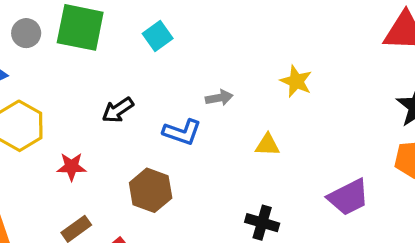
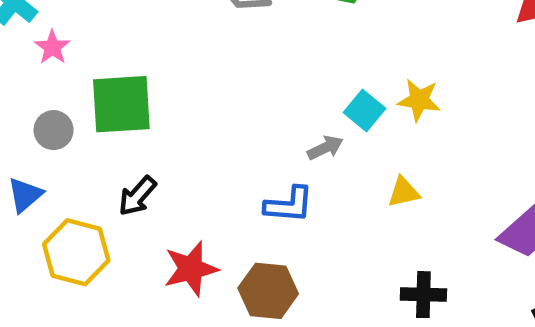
cyan square: (158, 36) -> (365, 111), moved
black arrow: (118, 110) -> (137, 196), moved
red star: (71, 167) -> (191, 269), moved, size x1.4

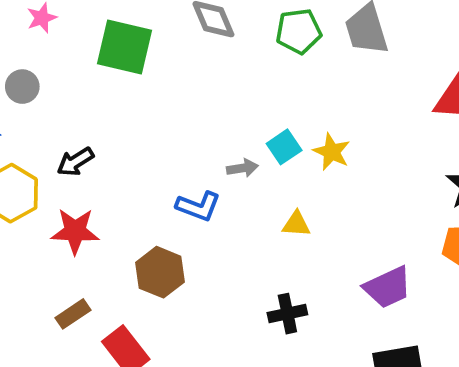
green square: (121, 104) -> (124, 47), moved
red star: (191, 269) -> (75, 231), moved
black cross: (423, 295) -> (287, 314), turned -30

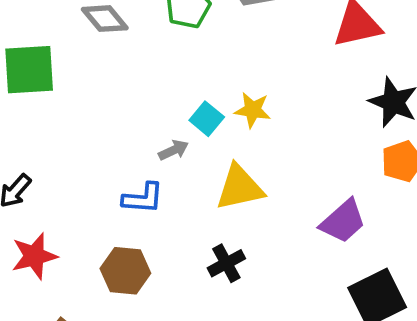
yellow triangle: (296, 224) -> (240, 188), size x1.8
black cross: (287, 314) -> (226, 263), moved

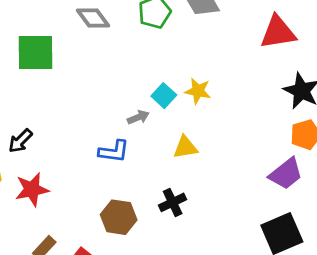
yellow triangle: (240, 188) -> (185, 147), size x0.7
purple trapezoid: (343, 221) -> (286, 174), moved
brown hexagon: (125, 271) -> (119, 217), moved

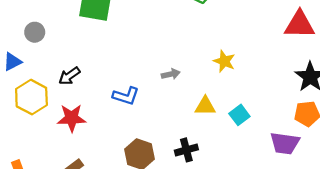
cyan square: (164, 96) -> (239, 115), moved
blue L-shape: (114, 151) -> (126, 96), moved
purple trapezoid: (286, 174) -> (285, 143), turned 36

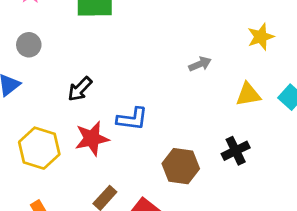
yellow star: (224, 61) -> (261, 37), turned -30
blue L-shape: (126, 96) -> (132, 119), moved
yellow hexagon: (31, 97) -> (39, 148), moved

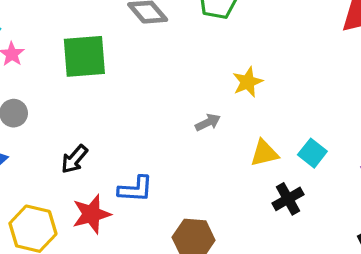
yellow star: (261, 37) -> (248, 82), moved
black cross: (236, 151) -> (288, 199), moved

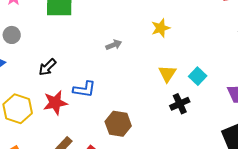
gray arrow: (208, 122) -> (114, 45), moved
yellow triangle: (264, 153) -> (167, 74), turned -48

